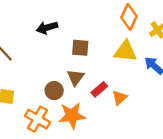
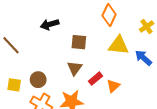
orange diamond: (129, 17) -> (109, 15), moved
brown circle: (54, 91) -> (38, 80), moved

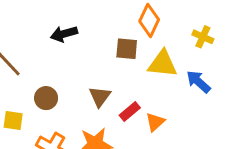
yellow cross: (147, 26) -> (203, 37), turned -32
brown square: (79, 42) -> (127, 49), moved
brown circle: (38, 80) -> (46, 98), moved

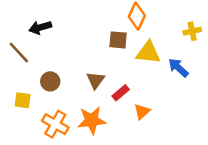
black arrow: (64, 34) -> (40, 27), moved
yellow cross: (203, 37) -> (192, 31), moved, turned -36
orange triangle: (155, 122) -> (142, 112), moved

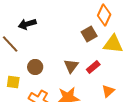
brown square: (118, 40) -> (89, 34), turned -35
red rectangle: (121, 93) -> (93, 67), moved

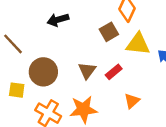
black arrow: (27, 24) -> (58, 20), moved
brown circle: (35, 67) -> (43, 72), size x1.5

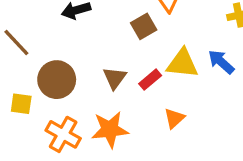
yellow triangle: (138, 44) -> (182, 63), moved

